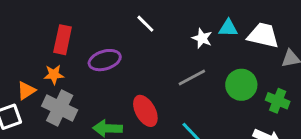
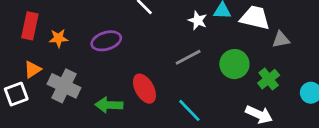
red rectangle: (63, 40) -> (30, 26), moved
orange star: (54, 75) -> (58, 38), moved
green cross: (278, 101) -> (269, 79), turned 30

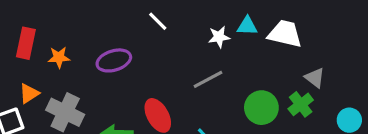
white star: (198, 20) -> (219, 37), turned -30
gray triangle: (281, 39) -> (315, 78), moved, turned 48
green circle: (234, 64) -> (261, 108), moved

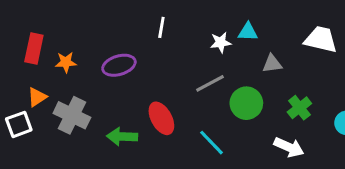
white line: (158, 21) -> (161, 27), turned 55
white trapezoid: (285, 34) -> (321, 39), moved
gray triangle: (315, 78) -> (272, 64), moved, turned -45
green circle: (261, 108) -> (246, 103), moved

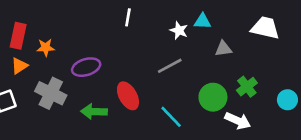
white star: (221, 42) -> (179, 30), turned 30
purple ellipse: (119, 65) -> (86, 67), moved
orange triangle: (37, 97) -> (19, 66), moved
green circle: (246, 103) -> (213, 97), moved

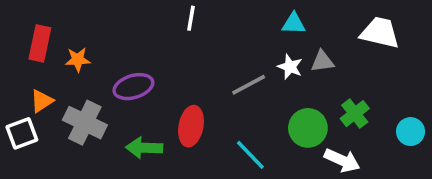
white star: (179, 30) -> (290, 67), moved
orange triangle: (19, 66) -> (42, 101), moved
red ellipse: (128, 96) -> (191, 126), turned 40

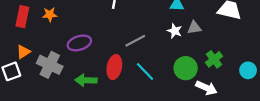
orange star: (78, 60) -> (50, 14), moved
gray line: (249, 85) -> (135, 41), moved
cyan line: (250, 155) -> (145, 71), moved

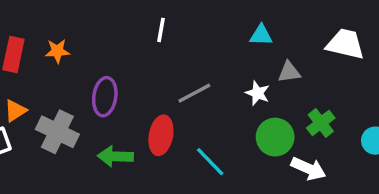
white star: (175, 31) -> (258, 93), moved
purple ellipse: (79, 43) -> (105, 97), turned -65
cyan line: (145, 71) -> (210, 162), moved

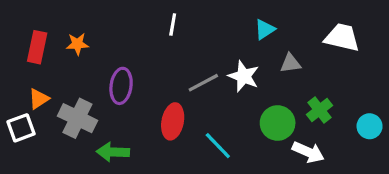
cyan triangle: (261, 35) -> (265, 29), turned -35
white star: (258, 93) -> (244, 76), moved, size x1.4
green arrow: (115, 156) -> (113, 152), moved

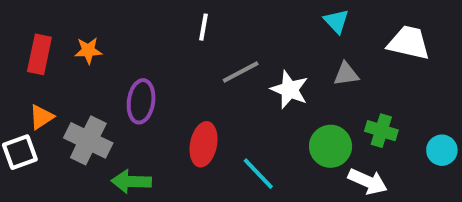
cyan triangle: (265, 29) -> (336, 21), moved, turned -40
gray line: (203, 83) -> (241, 72), moved
green cross: (320, 110) -> (381, 131), turned -35

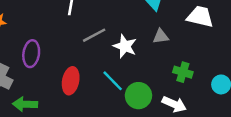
green circle: (331, 146) -> (138, 96), moved
cyan line: (258, 174) -> (113, 81), moved

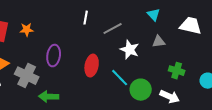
gray line: (94, 35) -> (113, 29), moved
red ellipse: (71, 81) -> (92, 66), moved

